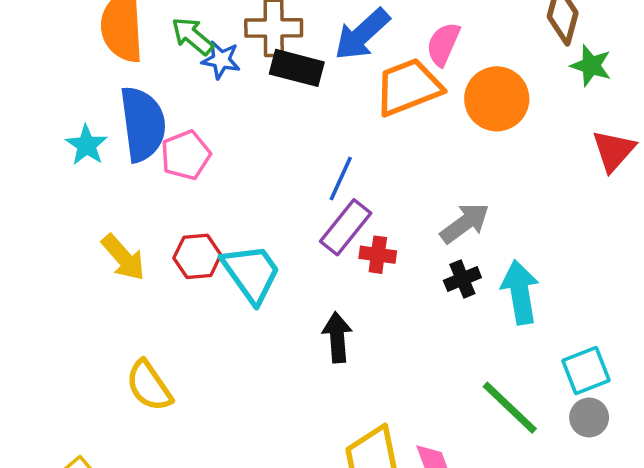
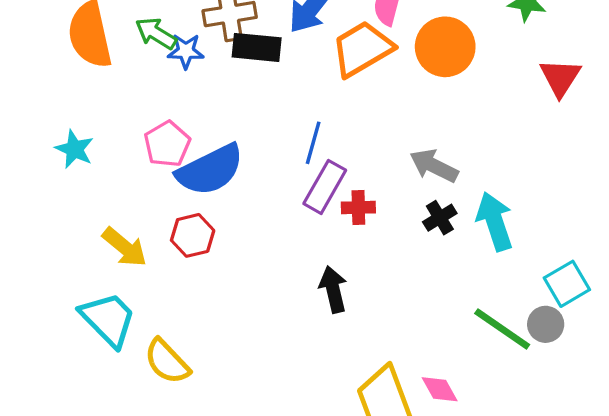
blue semicircle: (143, 124) -> (210, 170), moved, turned 80
gray arrow: (465, 223) -> (434, 166), turned -108
cyan trapezoid: (251, 273) -> (108, 319), moved
gray circle: (589, 418) -> (546, 324), moved

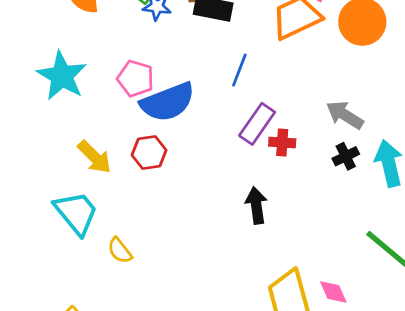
blue line: (313, 143) -> (239, 70), moved
pink pentagon: (167, 144) -> (136, 79), turned -30
cyan star: (74, 149) -> (62, 76), size x1.6
yellow semicircle: (167, 362) -> (120, 250), size x0.7

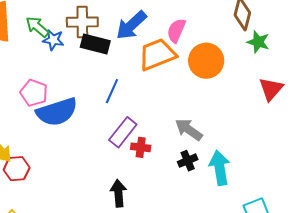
red hexagon: (149, 153) -> (17, 169), moved

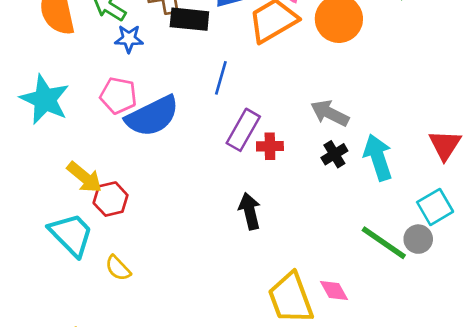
blue star: (53, 40) -> (129, 39), moved
red triangle: (271, 89) -> (445, 145), moved

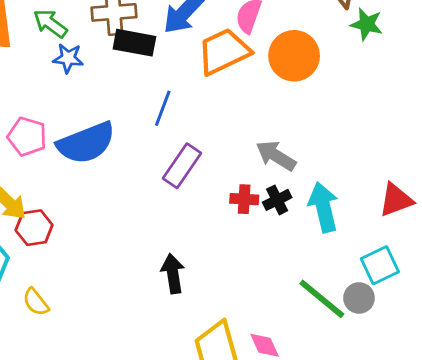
pink pentagon: (118, 96) -> (27, 137), moved
red triangle: (445, 145) -> (396, 200), turned 32
red cross: (270, 146) -> (244, 199), moved
black arrow: (250, 211) -> (173, 274), moved

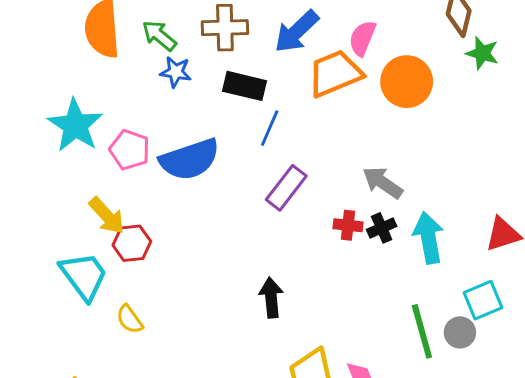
black rectangle: (134, 43) -> (244, 86), moved
green line: (322, 299) -> (422, 331), turned 32

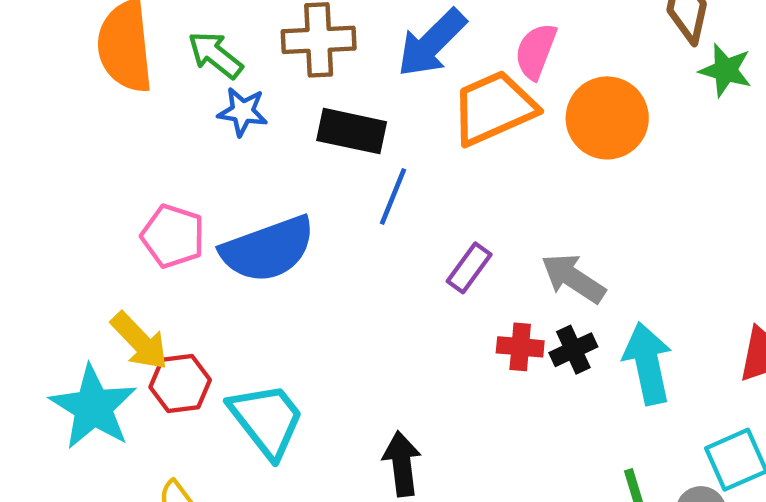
cyan star: (75, 125) -> (93, 407), moved
purple rectangle: (286, 188) -> (469, 268), moved, size x0.7
cyan trapezoid: (84, 276) -> (267, 420), moved

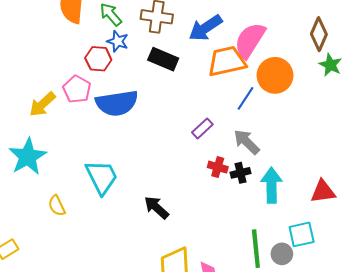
pink semicircle: (536, 51) -> (250, 40), size x1.5
blue line: (393, 197) -> (245, 98), moved
yellow arrow: (139, 341) -> (42, 104), moved, turned 80
red hexagon: (180, 384) -> (98, 59), moved
black arrow: (402, 464) -> (156, 208), turned -52

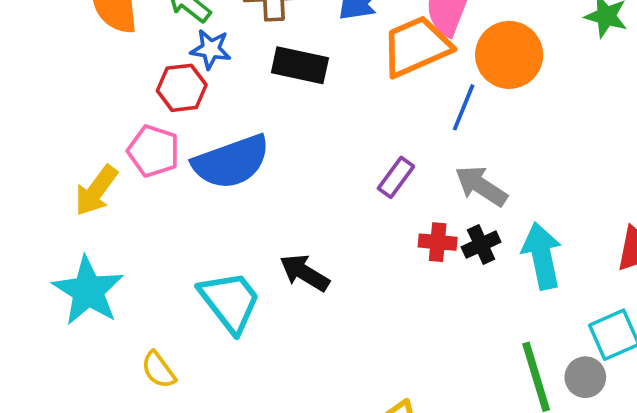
black arrow: (156, 208) -> (305, 273), moved

